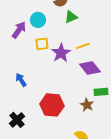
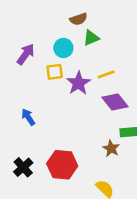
cyan circle: (38, 20) -> (63, 48), moved
red hexagon: (52, 105) -> (62, 165), moved

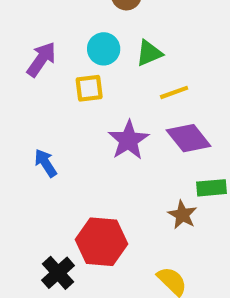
green triangle: (91, 38) -> (149, 53), moved
purple star: (78, 83) -> (128, 140), moved
black cross: (23, 167) -> (58, 273), moved

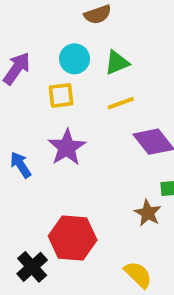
yellow line: (174, 92) -> (121, 103), moved
purple star: (128, 140) -> (67, 147), moved

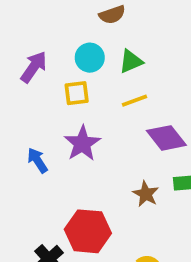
brown star: (148, 213) -> (146, 194), moved

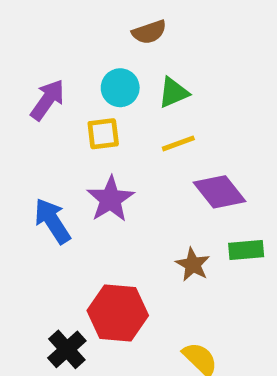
blue arrow: (37, 160) -> (52, 221), size x1.4

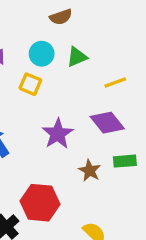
yellow square: (103, 134) -> (30, 84), turned 30
yellow line: (178, 143) -> (115, 83), moved
purple star: (110, 199) -> (58, 134), moved

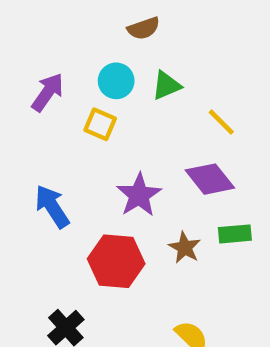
yellow line: (115, 83) -> (221, 122), turned 65
red hexagon: (40, 203) -> (116, 261), moved

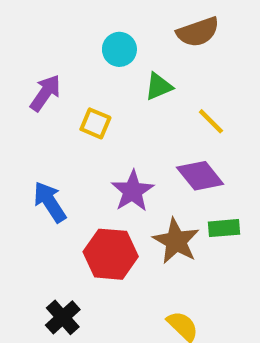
brown semicircle: (144, 28) -> (198, 32), moved, size x1.4
cyan circle: (116, 81) -> (119, 49), moved
brown star: (185, 248) -> (176, 241), size x1.5

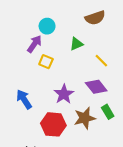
cyan circle: (119, 49) -> (47, 26), moved
purple arrow: (45, 93) -> (34, 44), moved
green rectangle: (224, 228) -> (108, 112), turned 64
brown star: (176, 241) -> (85, 118), turned 30

